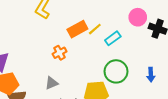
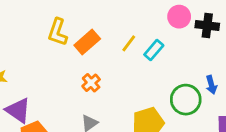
orange rectangle: (77, 29) -> (87, 42), moved
green circle: (116, 71) -> (186, 100), moved

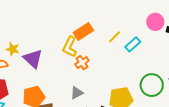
yellow L-shape: (58, 32) -> (70, 47), moved
purple triangle: (18, 110) -> (33, 59), moved

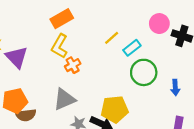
orange rectangle: (83, 32) -> (62, 19), moved
green circle: (152, 85) -> (144, 72), moved
gray triangle: (77, 93) -> (64, 99), size x1.5

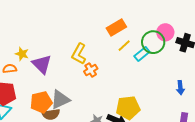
orange rectangle: (62, 19) -> (116, 27), moved
green circle: (144, 72) -> (153, 42), moved
gray triangle: (64, 99) -> (60, 100), moved

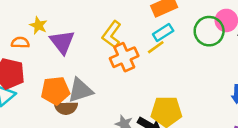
yellow line: (124, 46) -> (156, 47), moved
cyan rectangle: (142, 54) -> (163, 33), moved
orange cross: (91, 70) -> (124, 57), size x1.5

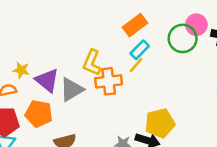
orange cross: (124, 57) -> (109, 81), turned 30
gray triangle: (80, 90) -> (72, 90), moved
orange pentagon: (55, 91) -> (39, 114), moved, turned 30

